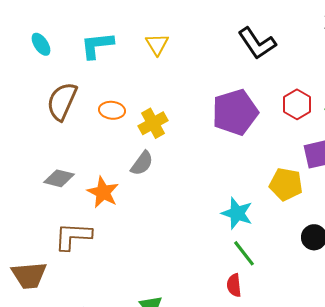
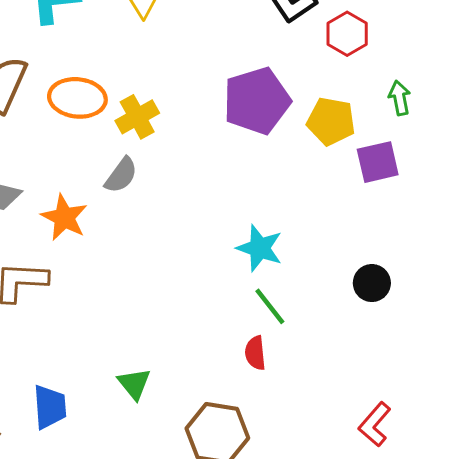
red hexagon: (297, 104) -> (347, 34), moved
orange ellipse: (112, 110) -> (77, 98), size x1.5
yellow pentagon: (286, 184) -> (331, 121), moved

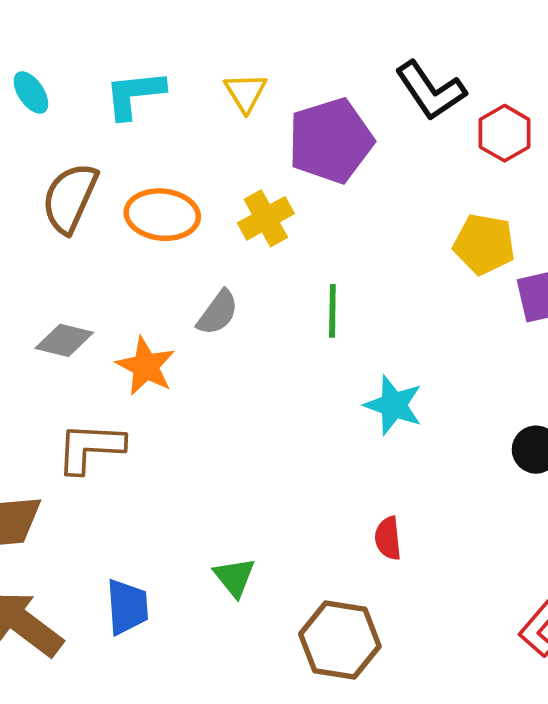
purple pentagon: (257, 101) -> (331, 141), moved
yellow cross: (137, 117) -> (266, 218), moved
green line: (270, 306) -> (332, 311), moved, turned 39

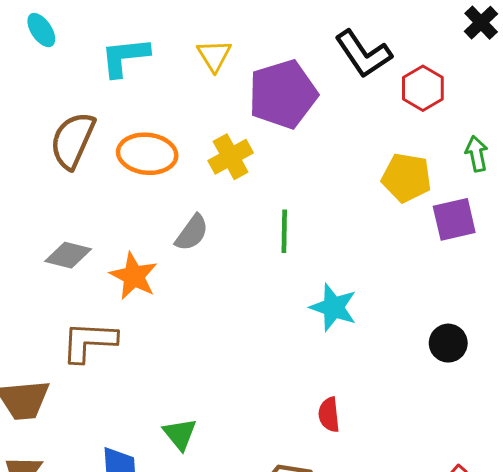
cyan ellipse: (31, 92) -> (41, 30), moved
green triangle: (234, 577) -> (180, 434), moved

